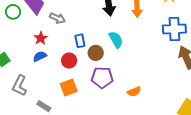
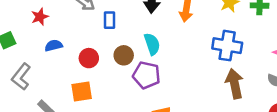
red star: (41, 38) -> (40, 17), moved
blue rectangle: (80, 41) -> (109, 20), moved
purple pentagon: (102, 78) -> (146, 75), moved

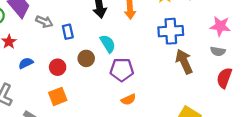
purple pentagon: (146, 75) -> (122, 70), moved

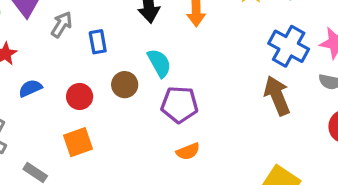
gray arrow: (44, 22) -> (62, 25), turned -84
blue cross: (171, 31) -> (289, 46), moved, turned 30

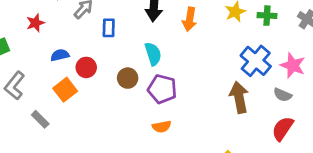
brown circle: (125, 85) -> (128, 78), moved
blue semicircle: (30, 88) -> (60, 55), moved
orange square: (78, 142) -> (65, 90), moved, turned -30

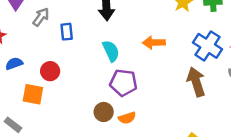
orange arrow: (190, 19) -> (154, 43), moved, turned 85
blue semicircle: (60, 55) -> (14, 63), moved
brown circle: (128, 78) -> (104, 112), moved
orange square: (65, 90) -> (33, 94), turned -35

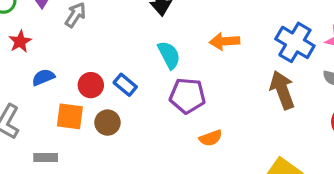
blue rectangle: (67, 32) -> (125, 85), moved, turned -42
brown circle: (104, 112) -> (107, 123), moved
orange semicircle: (127, 118) -> (211, 138), moved
gray rectangle: (13, 125) -> (46, 157), turned -36

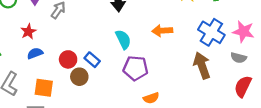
red star: (20, 42) -> (28, 32), moved
orange square: (70, 116) -> (44, 88), moved
brown circle: (107, 123) -> (79, 77), moved

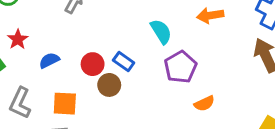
red star: (28, 32) -> (18, 39), moved
purple pentagon: (135, 68) -> (180, 67), turned -30

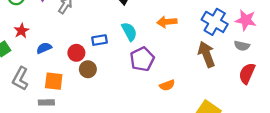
blue rectangle: (124, 61) -> (99, 40), moved, turned -48
orange semicircle: (204, 104) -> (167, 85), moved

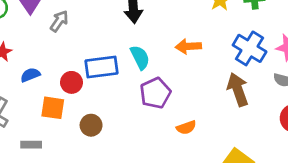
blue rectangle: (99, 40) -> (101, 67), size x1.6
brown circle: (88, 69) -> (91, 125), moved
orange square: (54, 81) -> (53, 108), moved

